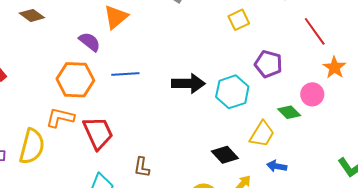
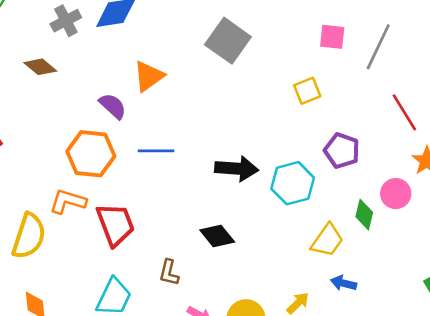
green diamond: (289, 112) -> (364, 215), turned 55
black diamond: (225, 155) -> (217, 236), moved

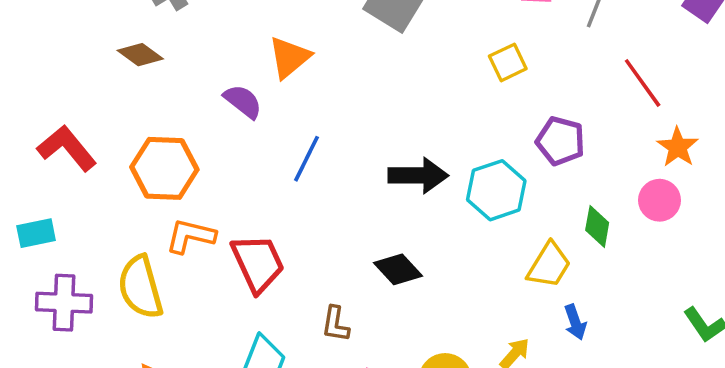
blue line: (156, 151) -> (306, 159), turned -60
orange hexagon: (91, 154) -> (164, 168), moved
pink circle: (396, 194) -> (659, 200), moved
yellow semicircle: (29, 236) -> (140, 287), turned 150
blue arrow: (344, 283) -> (575, 322), turned -120

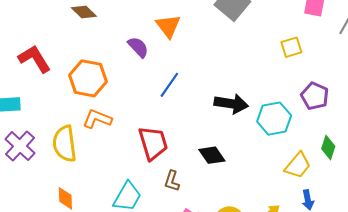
orange triangle: (289, 57) -> (168, 26), turned -36
red trapezoid: (258, 263) -> (153, 143), moved
purple cross: (64, 303) -> (20, 146), turned 32

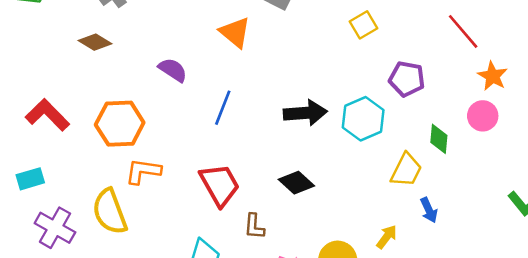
orange triangle: (168, 26) -> (235, 32), moved

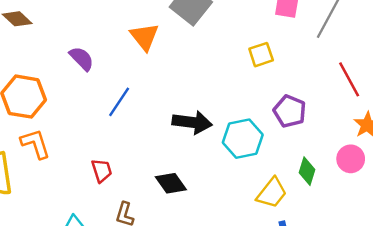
orange L-shape: (143, 171) -> (35, 144), turned 52
red trapezoid: (220, 185) -> (102, 171), size x0.6

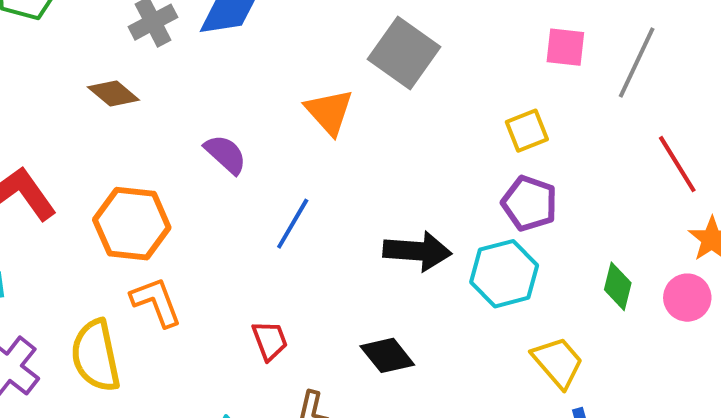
purple pentagon: (290, 111) -> (529, 203), moved
green diamond: (307, 171) -> (618, 286), moved
yellow trapezoid: (272, 193) -> (558, 362), turned -76

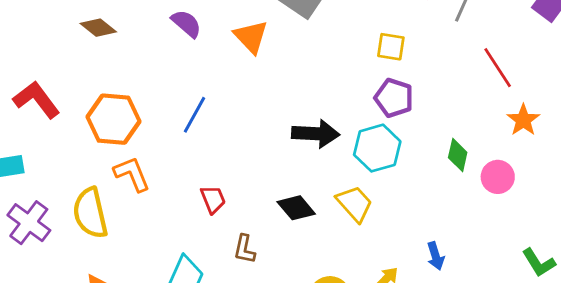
yellow square: (527, 131) -> (391, 47), turned 32
purple semicircle: (225, 154) -> (186, 24), moved
blue line: (293, 224) -> (195, 115), moved
pink circle: (687, 298) -> (498, 177), moved
yellow trapezoid: (558, 362) -> (355, 204), moved

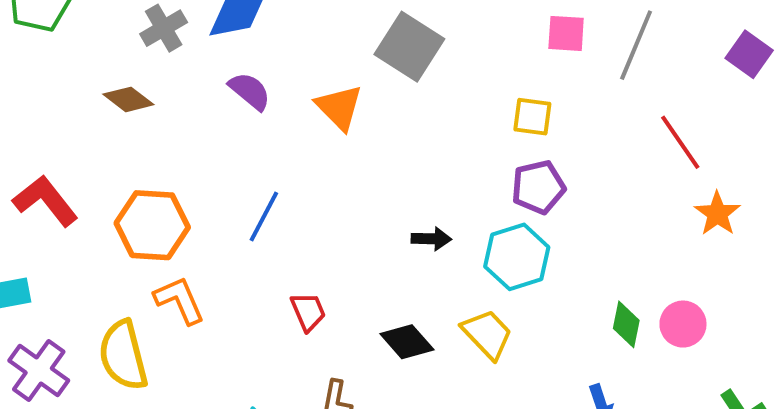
purple pentagon: (394, 98) -> (538, 187), turned -30
black arrow: (316, 134) -> (431, 239), size x0.6
green diamond: (458, 155) -> (626, 324), moved
pink circle: (498, 177) -> (683, 324), moved
red trapezoid: (213, 199) -> (308, 312), moved

